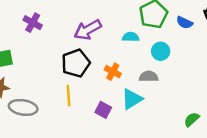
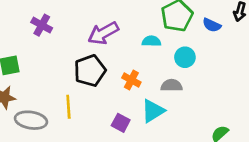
yellow line: (69, 96) -> (68, 107), moved

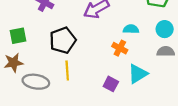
cyan semicircle: (151, 41) -> (131, 29), moved
black pentagon: (90, 71) -> (63, 40), moved
gray semicircle: (172, 85) -> (166, 51), moved

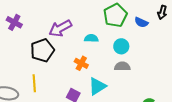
cyan semicircle: (131, 29) -> (91, 38), moved
black pentagon: (63, 40) -> (42, 50), moved

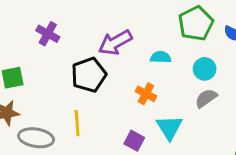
gray semicircle: (122, 66) -> (206, 98), turned -35
cyan triangle: (97, 86) -> (169, 128), turned -30

